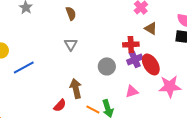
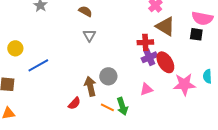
brown semicircle: (71, 13) -> (85, 11), turned -40
brown triangle: (151, 28) -> (165, 26), size x1.5
gray triangle: (71, 44) -> (89, 35), moved
gray circle: (107, 66) -> (108, 76), moved

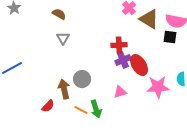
brown triangle: (165, 26) -> (149, 19), moved

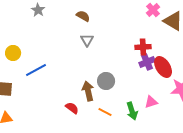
pink triangle: (120, 92) -> (151, 102), moved
red semicircle: (48, 106) -> (72, 108), turned -96
green arrow: (96, 109) -> (132, 111), moved

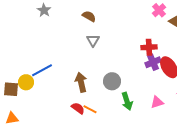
yellow circle: (13, 53) -> (26, 82), moved
brown arrow: (88, 91) -> (81, 82), moved
green arrow: (132, 111) -> (127, 101), moved
orange line: (105, 112) -> (90, 109), moved

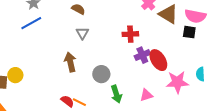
red cross: (149, 47) -> (130, 34), moved
blue line: (42, 70) -> (31, 23), moved
brown arrow: (81, 82) -> (70, 62), moved

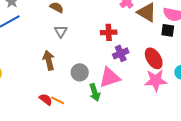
red ellipse: (158, 60) -> (154, 58), moved
pink triangle: (146, 95) -> (110, 77), moved, size x1.6

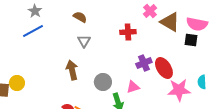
red cross: (109, 32) -> (128, 32), moved
red ellipse: (154, 58) -> (164, 68), moved
pink triangle: (110, 77) -> (133, 87), size x0.6

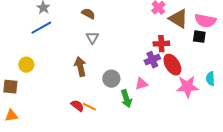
red cross: (128, 32) -> (161, 44), moved
yellow circle: (17, 83) -> (26, 65), moved

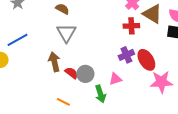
blue line: (41, 28) -> (17, 40), moved
gray triangle: (92, 38) -> (66, 33), size x1.5
red cross: (161, 44) -> (131, 26), moved
red semicircle: (77, 106) -> (71, 73), moved

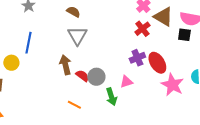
red cross: (131, 26) -> (142, 29), turned -35
blue line: (17, 40) -> (28, 43), turned -50
pink star: (161, 82) -> (172, 85), turned 30

